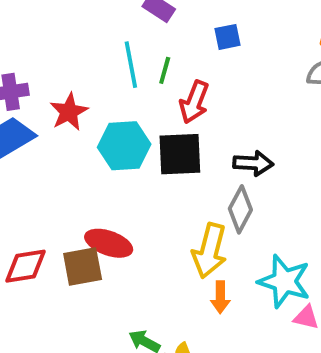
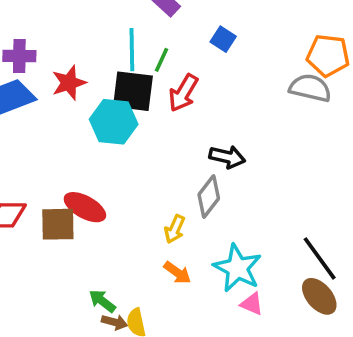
blue square: (228, 37) -> (223, 39), turned 35
black square: (180, 154) -> (133, 91), moved
yellow arrow: (210, 251) -> (175, 229), size x0.6
orange arrow: (220, 297) -> (177, 273), turned -64

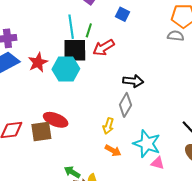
red star: (69, 83) -> (38, 62), moved
gray semicircle: (310, 88) -> (176, 36), size x0.7
red arrow: (183, 93) -> (104, 48), turned 35

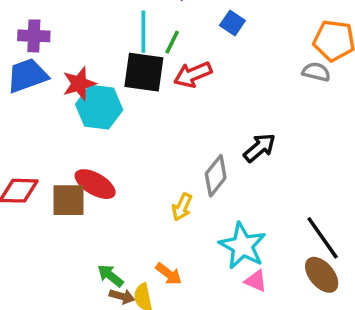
cyan hexagon: (66, 69) -> (99, 107), moved
black arrow: (133, 81) -> (260, 148), moved, turned -54
orange arrow: (113, 151) -> (169, 274), moved

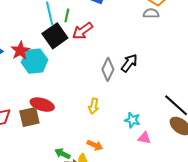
black square: (144, 72) -> (55, 36), turned -30
gray diamond: (216, 176) -> (108, 69), moved
cyan star: (242, 246) -> (132, 120), size x0.6

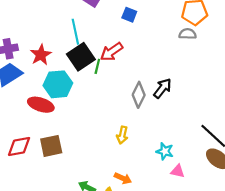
green line: (67, 15) -> (97, 66), moved
red star: (20, 51) -> (41, 55), moved
red ellipse: (42, 105) -> (41, 105), moved

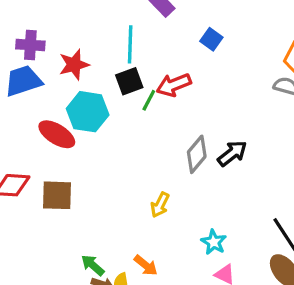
black square: (81, 57) -> (129, 81), size x0.7

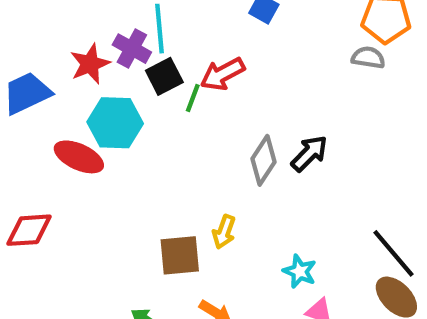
purple cross: (30, 45) -> (132, 49), moved, turned 32
brown square: (57, 195) -> (180, 255), moved

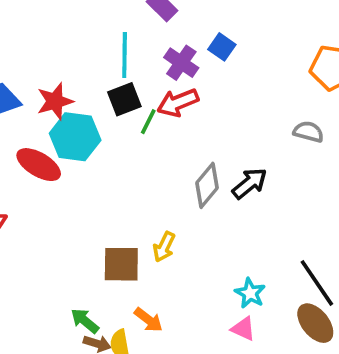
purple cross: (132, 49) -> (181, 63), moved
gray semicircle: (368, 58) -> (308, 132), moved
red star: (90, 64) -> (55, 101), moved
cyan star: (300, 271) -> (250, 293), moved

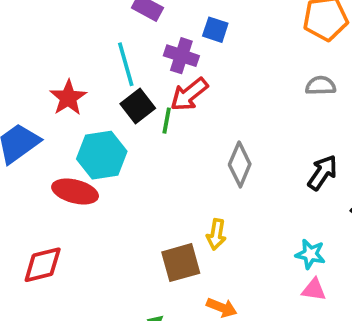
red star: (55, 101) -> (68, 98), moved
black arrow: (250, 183) -> (323, 173), moved

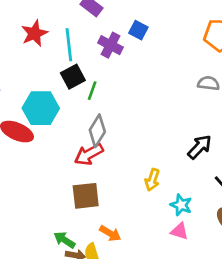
red arrow: (189, 94) -> (89, 154), moved
red star: (68, 98) -> (34, 33), moved
gray diamond: (240, 164) -> (97, 131), moved
yellow arrow: (216, 234) -> (152, 180), moved

